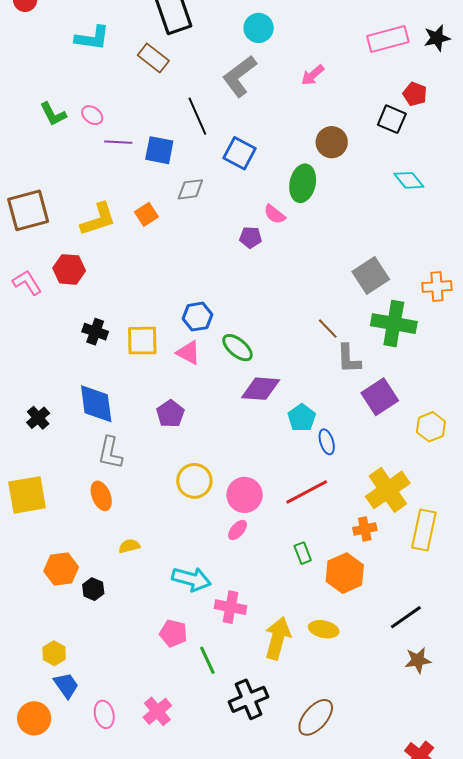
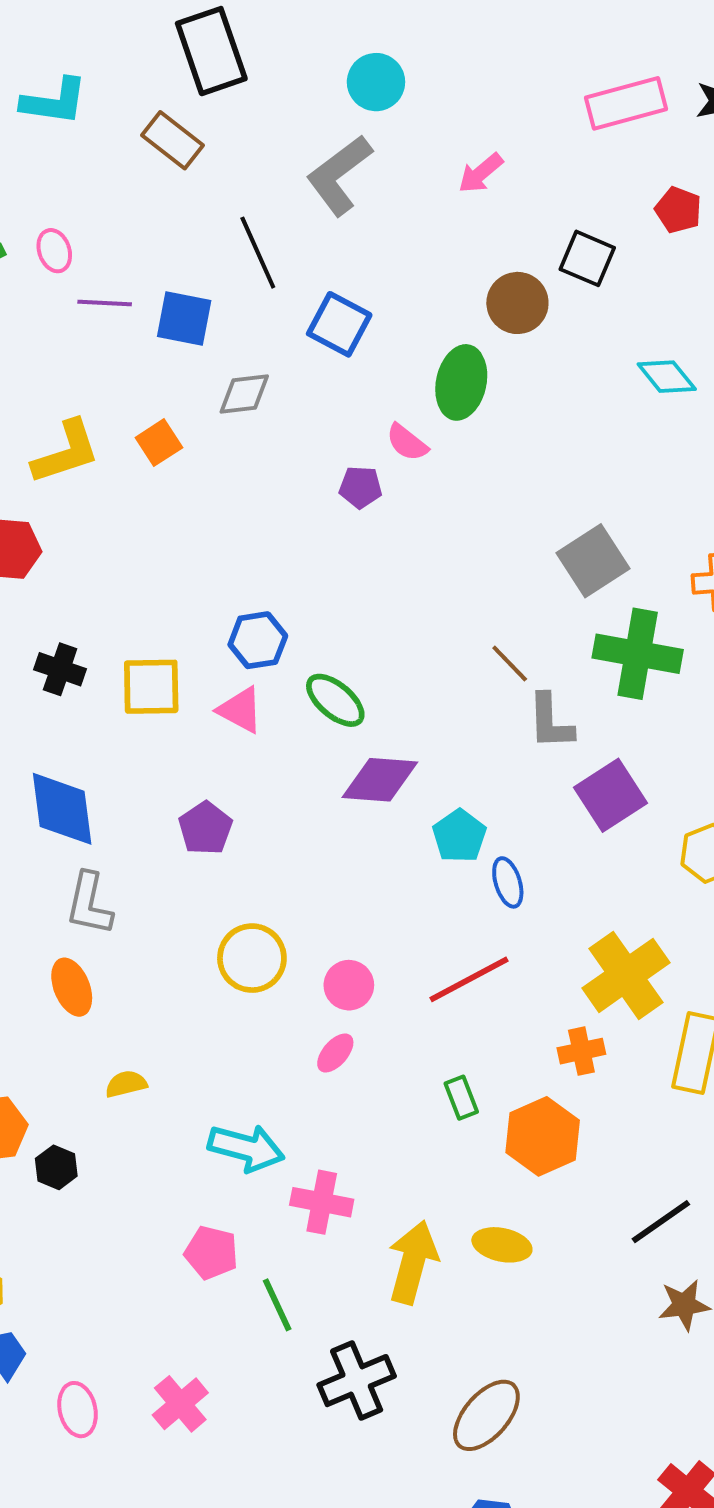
pink ellipse: (92, 115) -> (54, 251), turned 35
black square: (392, 119) -> (587, 258), moved
pink circle: (245, 495) -> (349, 985), size x0.7

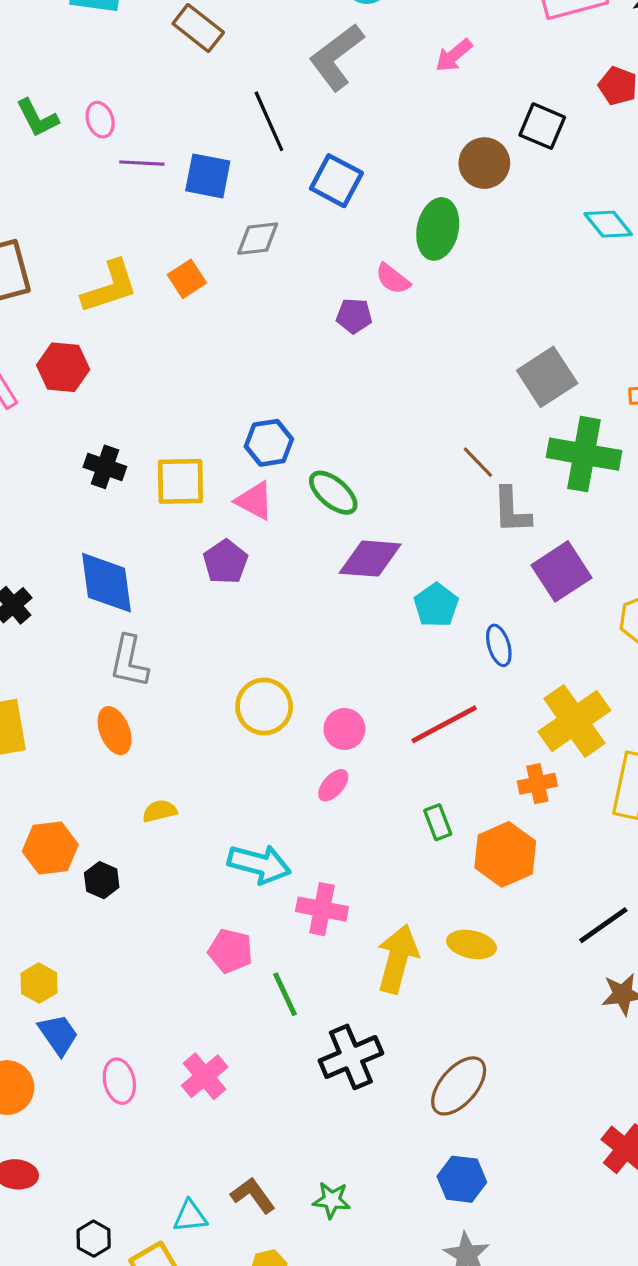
purple pentagon: (205, 828) -> (225, 562), moved
blue ellipse: (508, 882) -> (499, 645), moved

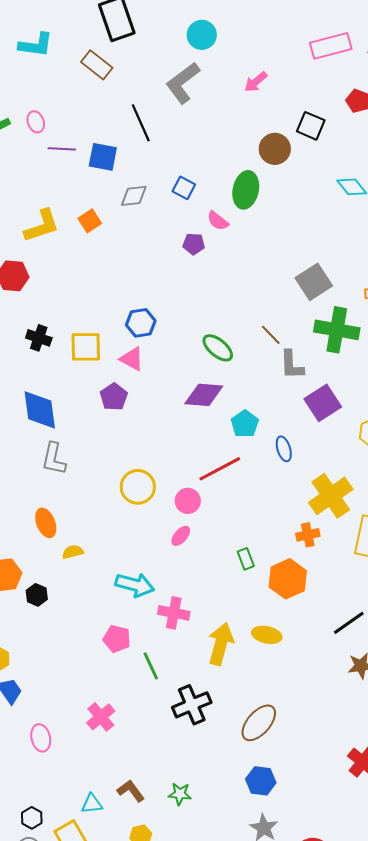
blue square: (336, 181) -> (184, 188), moved, size x0.7
green ellipse: (333, 493) -> (218, 348), moved
red line: (444, 724) -> (220, 469), moved
orange ellipse: (115, 731) -> (46, 523), moved
pink ellipse: (119, 1081) -> (41, 738), moved

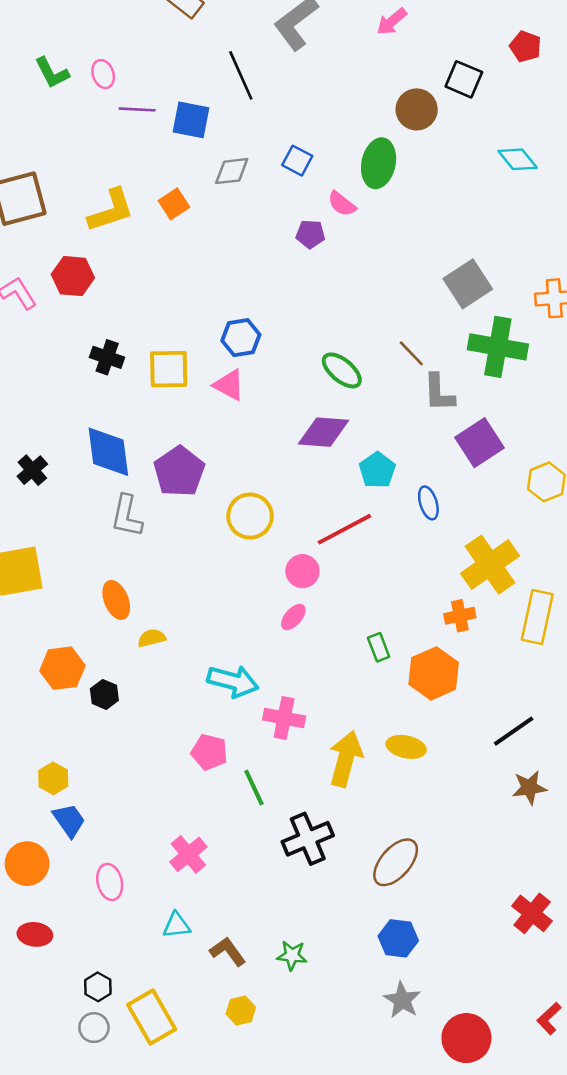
purple pentagon: (114, 397) -> (179, 471), moved, size x1.4
yellow circle: (138, 487) -> (250, 516), moved
cyan triangle: (92, 804) -> (177, 925), moved

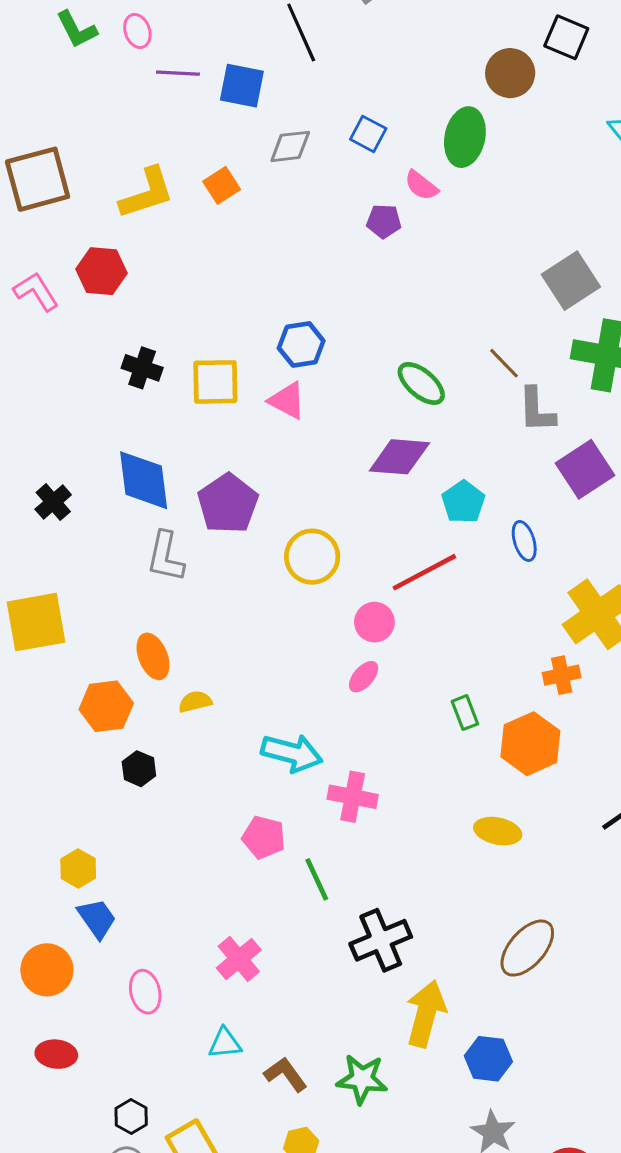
orange hexagon: (62, 668) -> (106, 706), moved
yellow arrow: (346, 759) -> (426, 1014), moved
brown ellipse: (396, 862) -> (527, 948), moved
green star: (292, 955) -> (362, 1079), size x1.4

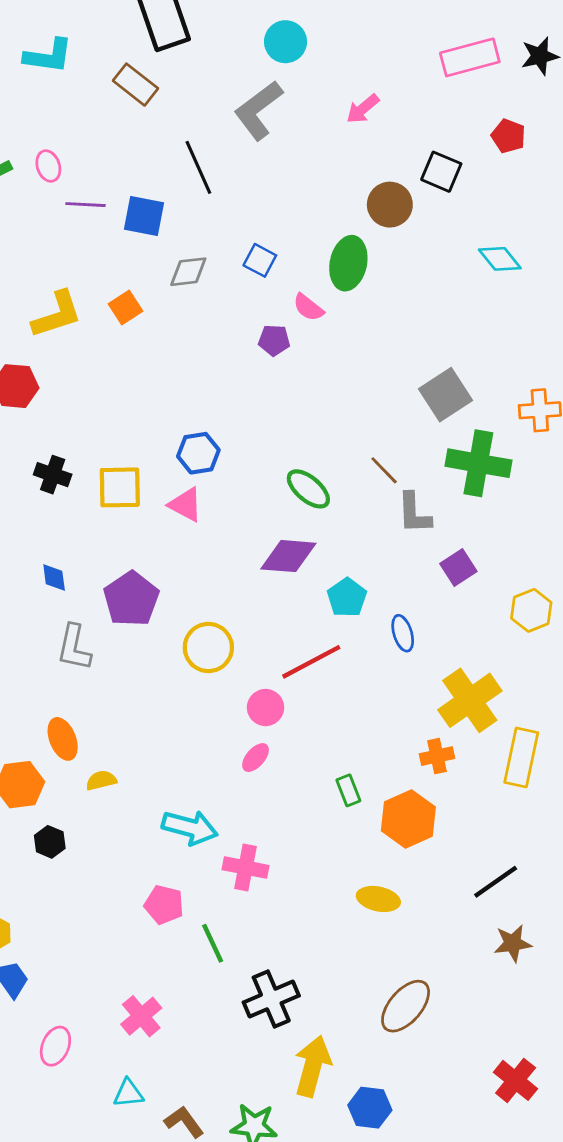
purple square: (585, 469) -> (458, 567), size x0.7
blue diamond: (144, 480) -> (54, 577), size x0.5
pink ellipse: (145, 992) -> (55, 1046), turned 36

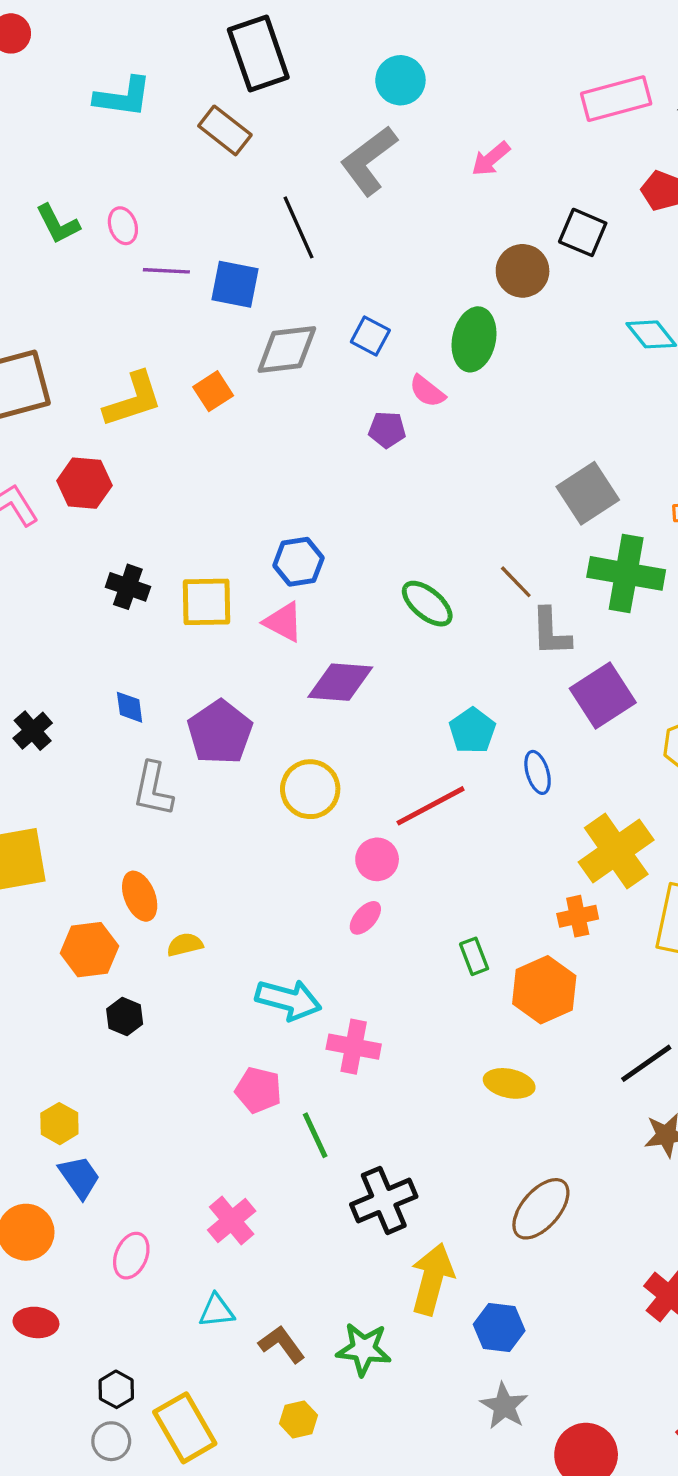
gray diamond: (188, 272) -> (287, 349), size x1.4
purple diamond: (288, 556) -> (340, 682), moved
purple square: (458, 567) -> (603, 696), size x1.5

